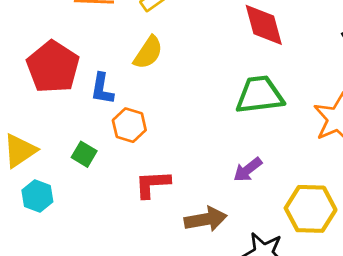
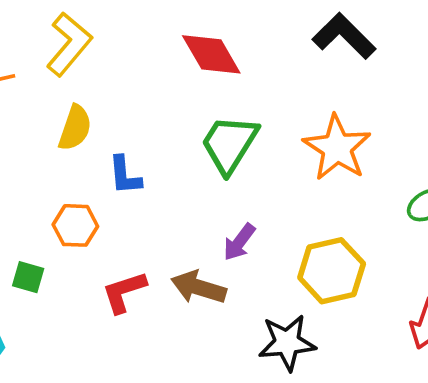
blue L-shape: (102, 89) -> (125, 175), moved
green trapezoid: (260, 95) -> (229, 144), turned -36
brown arrow: (206, 219) -> (199, 287), moved, turned -138

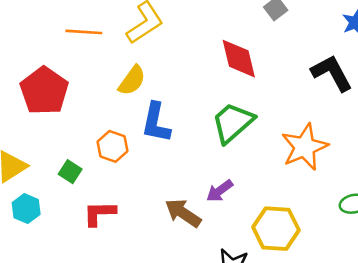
blue L-shape: (125, 175) -> (156, 123), size x1.4
red L-shape: (124, 292) -> (99, 213), moved

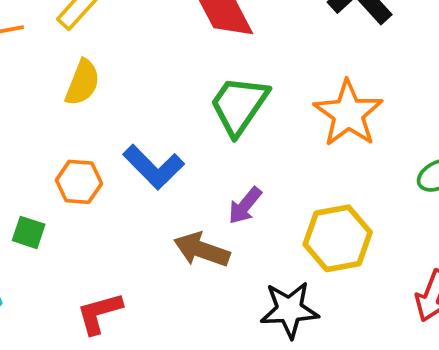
blue L-shape: (156, 123) -> (154, 167), moved, turned -42
red L-shape: (99, 213) -> (99, 313), moved

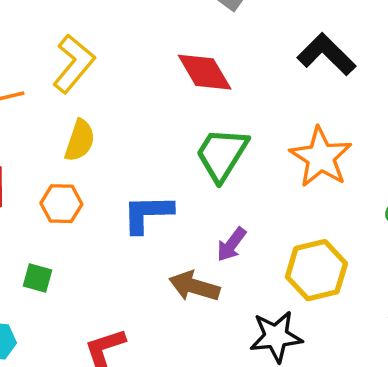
blue L-shape: (154, 167) -> (147, 214), turned 136
orange hexagon: (79, 182) -> (61, 204), moved

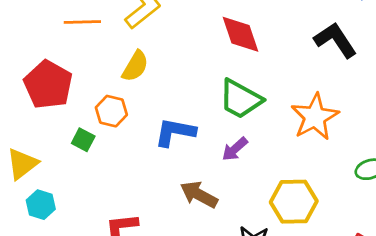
green trapezoid: (222, 154) -> (240, 99), turned -105
purple arrow: (231, 245) -> (235, 149), moved
green square: (38, 278) -> (83, 140), moved

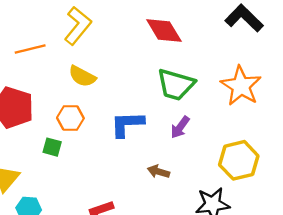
yellow semicircle: (135, 66) -> (82, 76), turned 100
brown arrow: (199, 194) -> (158, 172), size x0.7

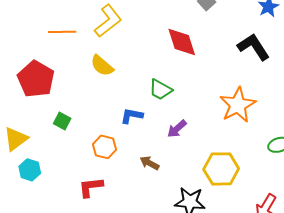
green trapezoid: (176, 85) -> (160, 90), moved, size x0.7
orange hexagon: (70, 118) -> (104, 147), moved
blue L-shape: (127, 124) -> (132, 116), size x0.7

